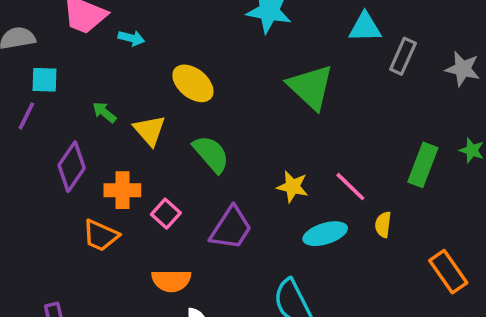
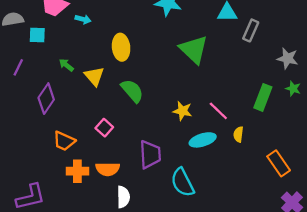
gray star: (463, 69) -> (288, 58), moved
cyan square: (45, 80) -> (37, 35), moved
yellow ellipse: (193, 83) -> (121, 47), turned 45
orange cross: (122, 190) -> (77, 171), moved
purple trapezoid: (231, 228) -> (150, 154), moved, turned -36

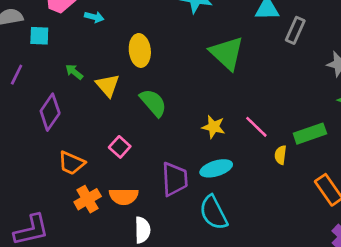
green rectangle: (263, 97) -> (310, 134), moved, turned 50
cyan ellipse: (203, 140) -> (216, 168), moved
orange cross: (77, 171) -> (88, 199), turned -30

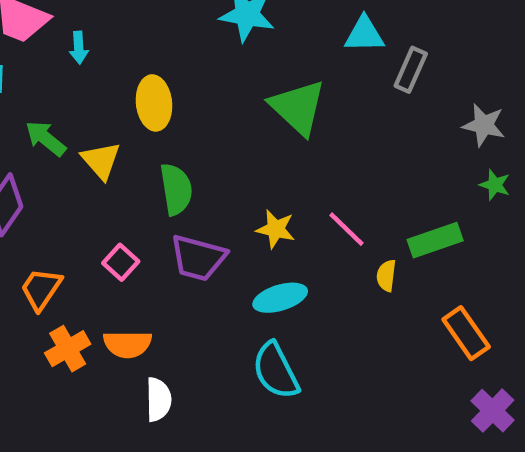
cyan arrow: (94, 17) -> (79, 48), turned 72
green arrow: (74, 72) -> (46, 138), size x1.4
green semicircle: (153, 103) -> (176, 189), turned 32
orange trapezoid: (71, 163) -> (41, 289), turned 100
purple trapezoid: (175, 179) -> (198, 258), moved, turned 108

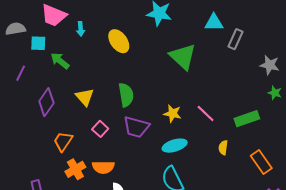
yellow ellipse: (154, 103) -> (119, 41), moved, turned -30
green arrow: (46, 138) -> (60, 61), moved
yellow triangle: (101, 160) -> (85, 97), moved
yellow semicircle: (386, 276) -> (223, 148), moved

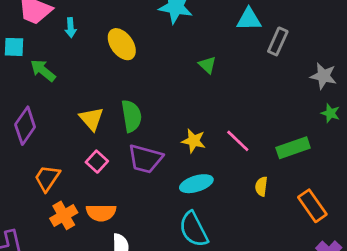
green triangle: (183, 57) -> (207, 65), size x0.5
yellow triangle: (85, 97) -> (91, 119), moved

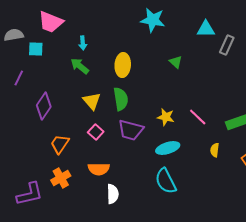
cyan arrow: (71, 28) -> (83, 43), moved
yellow ellipse: (122, 44) -> (123, 65), moved, turned 40
green arrow: (43, 70) -> (80, 66), moved
orange cross: (64, 215) -> (61, 178), moved

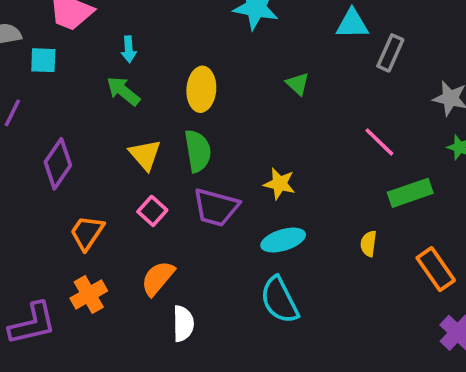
pink line: (198, 117) -> (379, 142), moved
orange semicircle: (99, 169) -> (158, 278), turned 130

